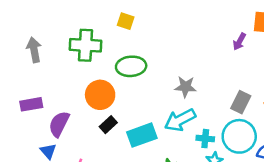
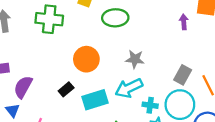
purple arrow: (239, 42) -> (184, 22), turned 144
green ellipse: (131, 66) -> (115, 18), moved
orange circle: (100, 95) -> (86, 59), moved

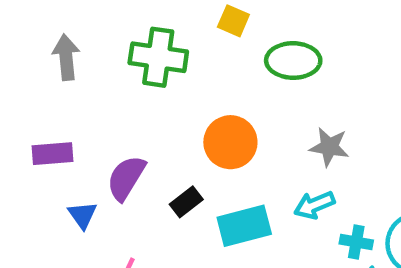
purple semicircle: (23, 87) -> (126, 178), moved
cyan arrow: (129, 88) -> (314, 205), size x0.7
blue triangle: (13, 110) -> (82, 215), moved

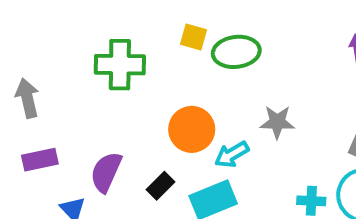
yellow square: (233, 21) -> (193, 37), moved
gray arrow: (66, 57) -> (27, 98), moved
cyan arrow: (314, 205) -> (232, 154), moved

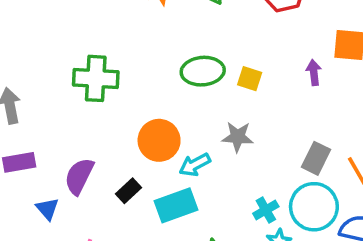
yellow square: (193, 37) -> (250, 79), moved
cyan cross: (311, 201) -> (266, 210), turned -35

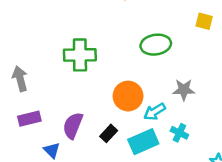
yellow square: (250, 79) -> (204, 21), moved
cyan cross: (266, 210) -> (179, 133), moved, turned -30

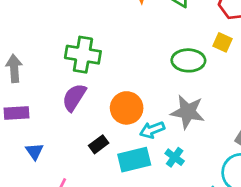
green ellipse: (156, 45) -> (188, 60), moved
gray star: (184, 90) -> (188, 112), size x1.4
purple semicircle: (73, 125) -> (74, 97), moved

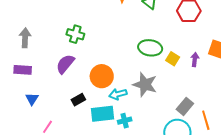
yellow square: (223, 42) -> (173, 59), moved
green cross: (83, 55) -> (75, 34), size x0.7
cyan cross: (175, 157) -> (125, 121), moved, turned 32

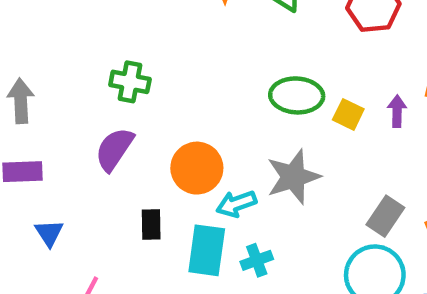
gray star: (145, 85) -> (293, 177), turned -30
black rectangle: (78, 100) -> (151, 224), turned -56
cyan rectangle: (102, 114) -> (207, 250), turned -70

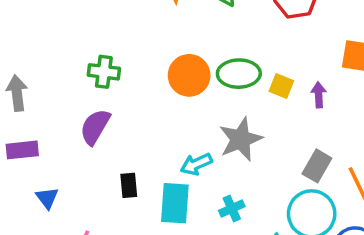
purple arrow: (397, 111) -> (319, 95), moved
orange circle: (197, 168) -> (189, 75), moved
cyan cross: (257, 260) -> (232, 208), moved

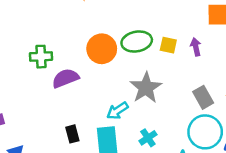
purple semicircle: (95, 127) -> (65, 78), moved, turned 48
gray rectangle: (317, 166) -> (203, 97), turned -50

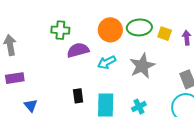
cyan arrow: (117, 111) -> (107, 62), moved

